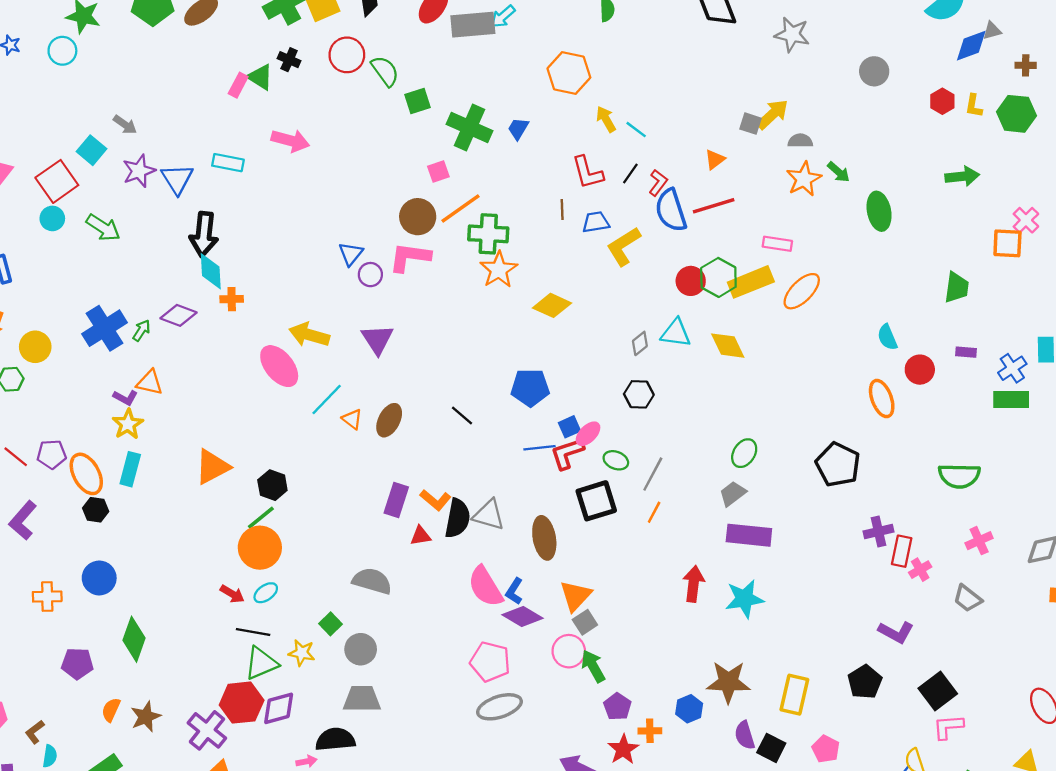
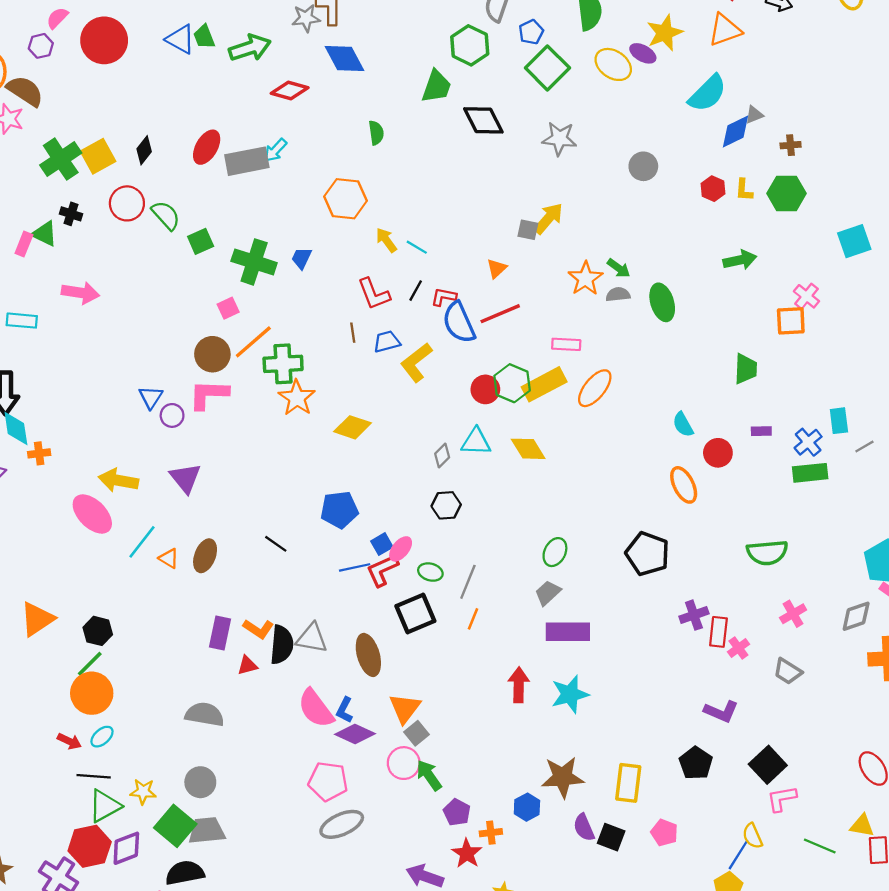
gray semicircle: (800, 141) -> (618, 294), moved
red L-shape: (658, 183) -> (444, 297), turned -110
green square: (331, 624) -> (175, 826), moved, size x1.8

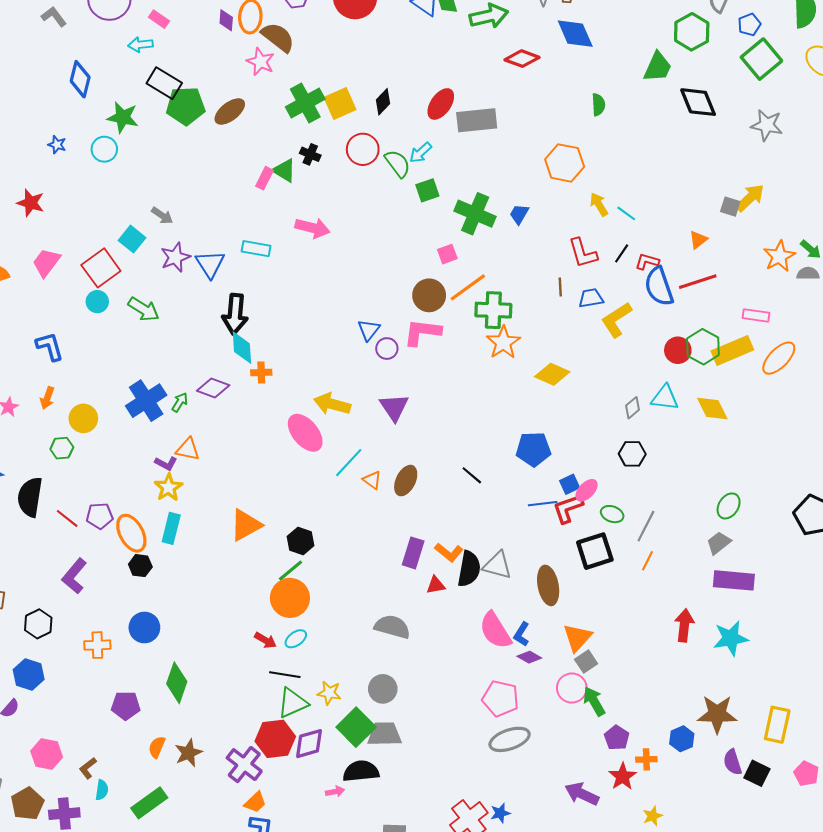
cyan arrow: (275, 150) -> (421, 153), moved
purple diamond: (355, 734) -> (529, 657), size x0.7

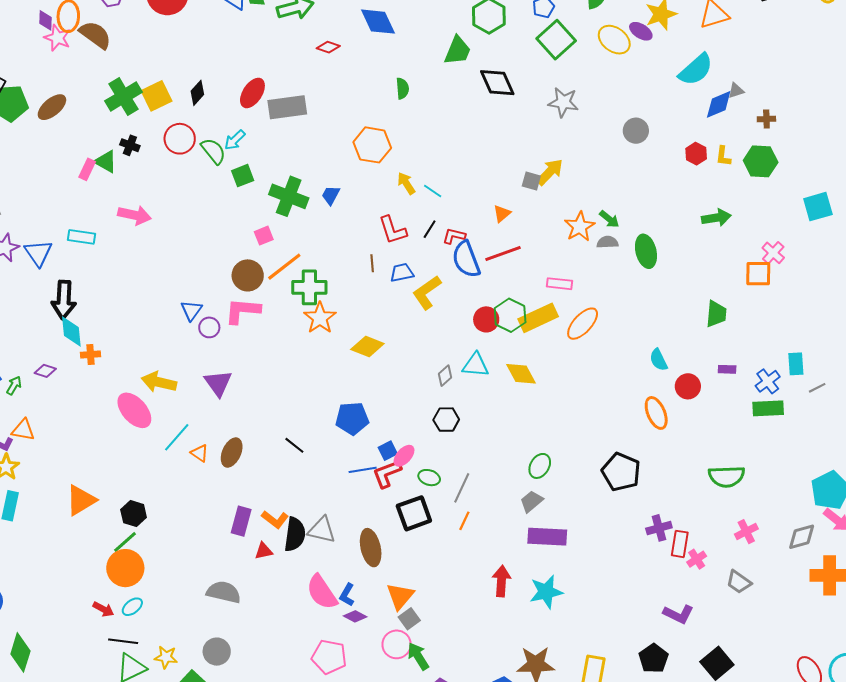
red diamond: (522, 59) -> (328, 47), size x0.7
pink star: (261, 62) -> (57, 38), moved
purple diamond: (213, 388) -> (45, 371), size x0.7

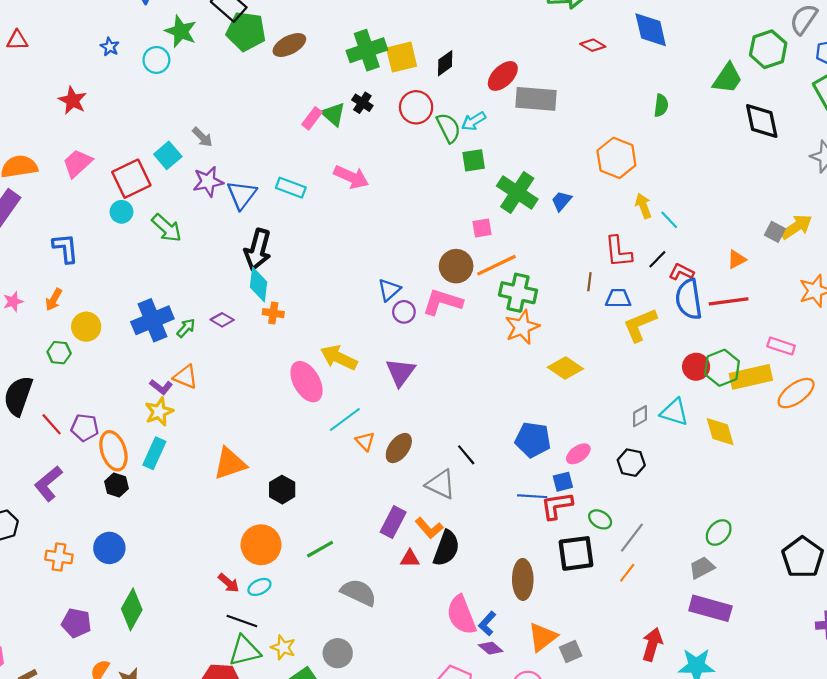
pink ellipse: (404, 456) -> (578, 454), moved
gray triangle: (322, 530) -> (441, 484), moved
green line: (125, 542) -> (320, 549), moved
gray square: (409, 619) -> (571, 652), moved

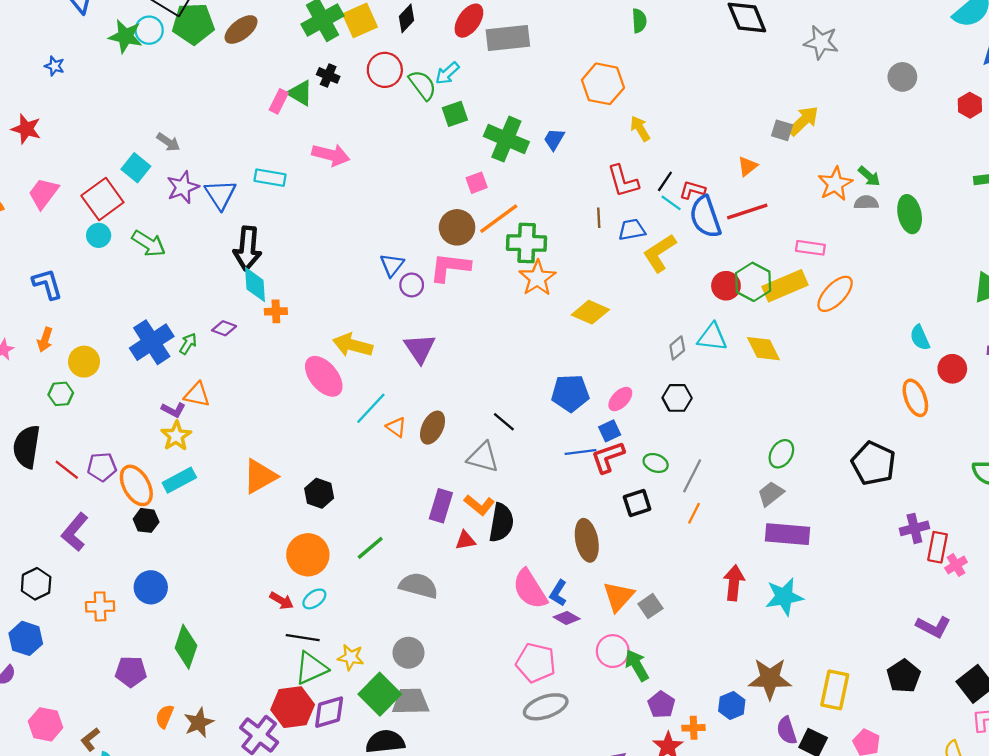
cyan circle: (156, 60) -> (149, 30), moved
cyan line: (669, 220) -> (671, 203), moved
cyan rectangle: (154, 453) -> (179, 480), turned 48
black square: (576, 553) -> (637, 503), size x0.7

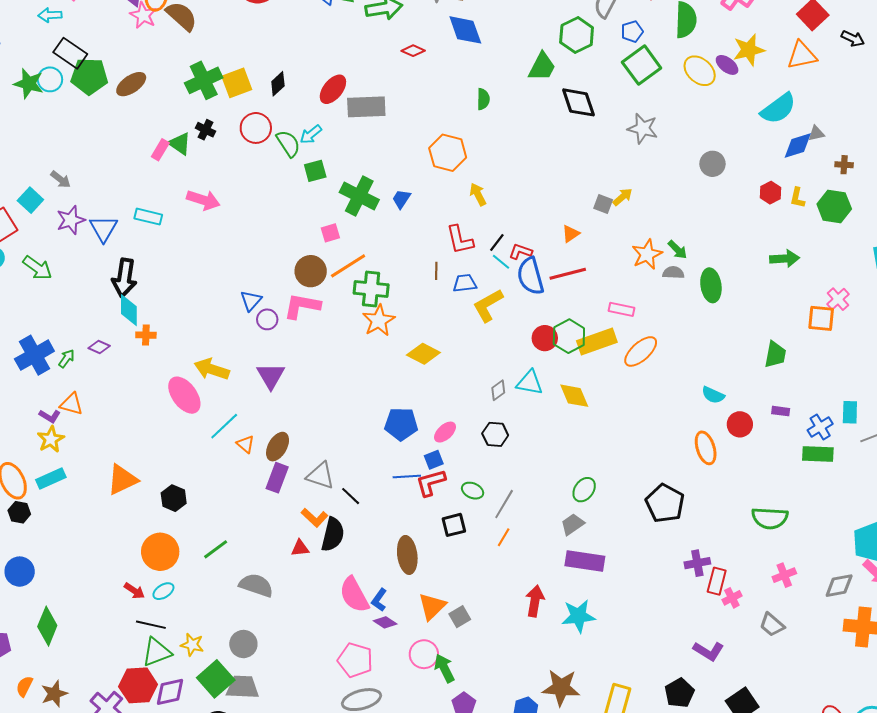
yellow arrow: (803, 121) -> (623, 197), size x0.7
cyan semicircle: (920, 338) -> (713, 395), turned -45
black line: (504, 422) -> (351, 496), moved
purple rectangle: (441, 506) -> (277, 478), moved

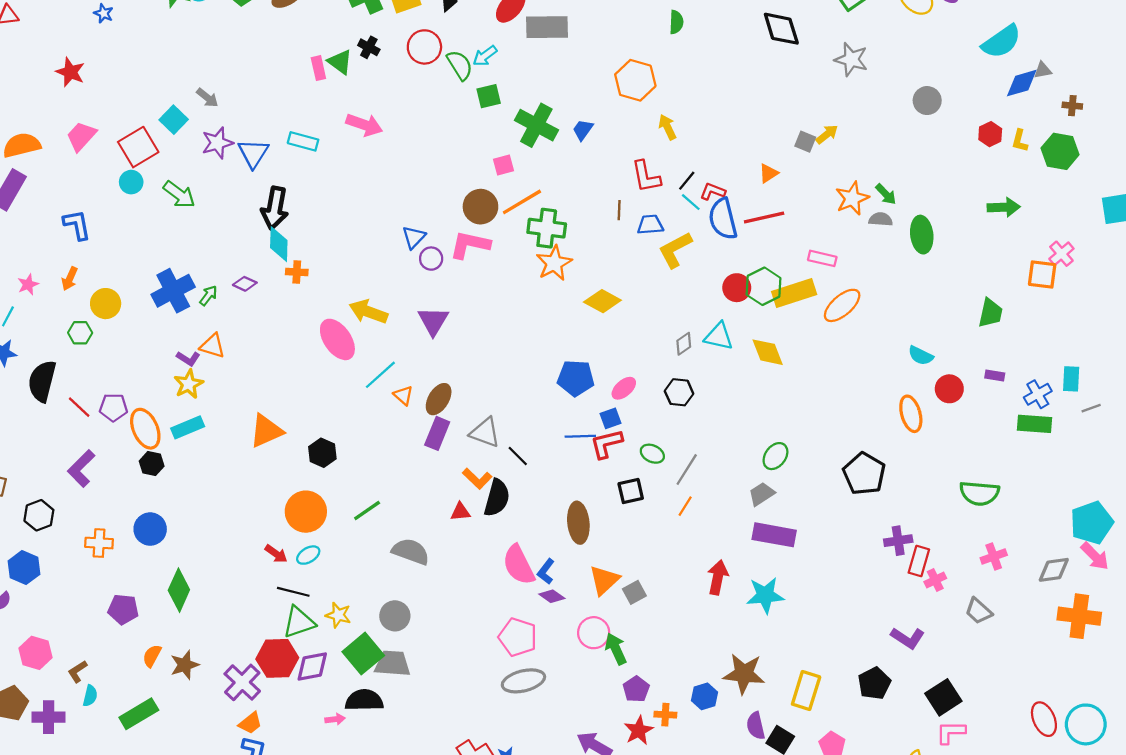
pink rectangle: (160, 150) -> (318, 68), turned -45

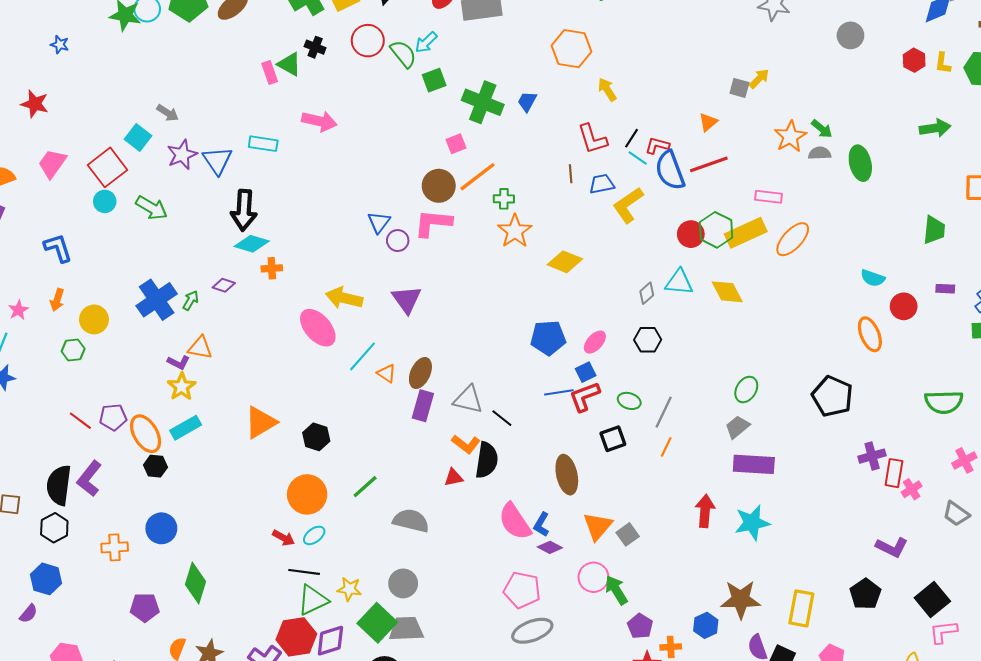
green cross: (547, 228) -> (504, 199), size x0.6
cyan diamond: (279, 244) -> (252, 244), turned -68
black semicircle: (42, 381) -> (59, 485), moved

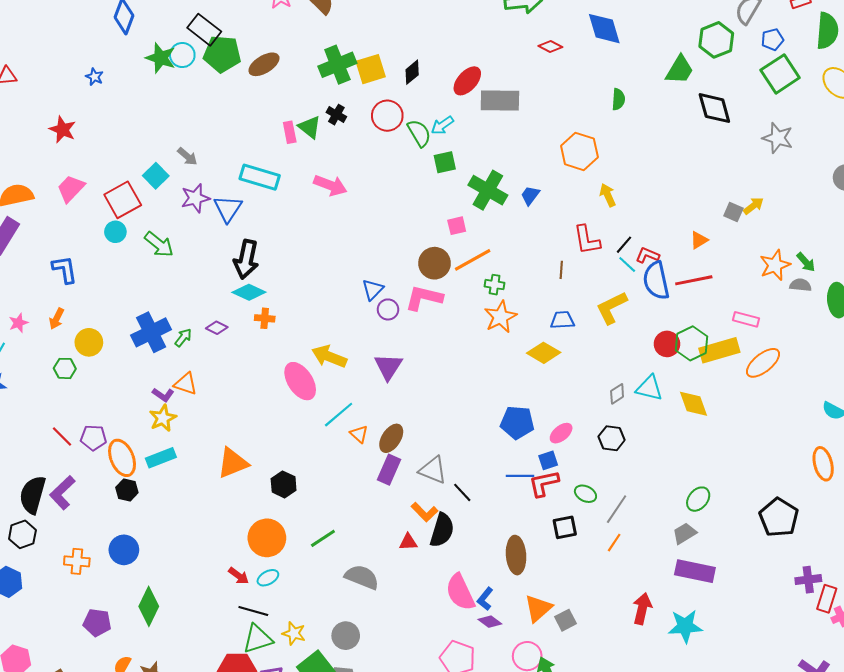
cyan rectangle: (263, 144) -> (260, 177), moved, size x1.4
blue trapezoid: (602, 184) -> (562, 320), moved

